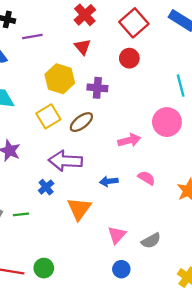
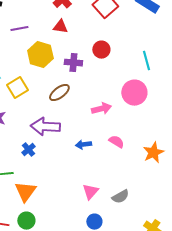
purple line: (32, 37) -> (19, 29), moved
red triangle: (83, 47) -> (60, 27), turned -42
red circle: (129, 58) -> (101, 50), moved
yellow square: (48, 116) -> (17, 88), moved
orange triangle: (79, 209) -> (25, 192), moved

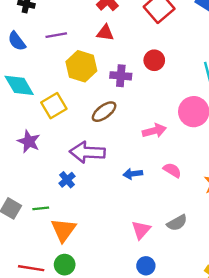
gray semicircle: (120, 197) -> (177, 223), moved

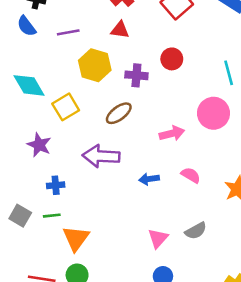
blue semicircle: (17, 41) -> (27, 26), moved
blue cross: (67, 180) -> (56, 185), moved, turned 35

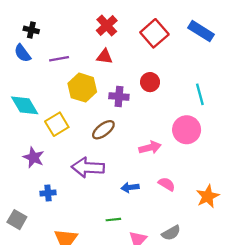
green line: (52, 216) -> (113, 220), moved

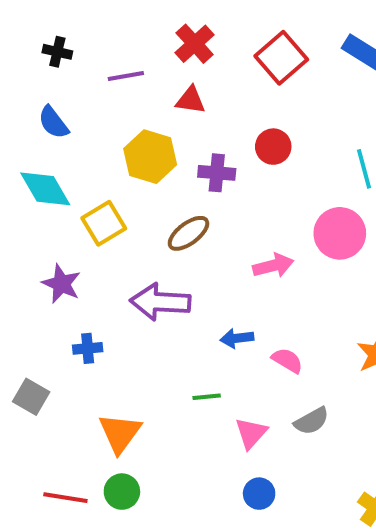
blue semicircle: (22, 53) -> (53, 122), moved
purple line: (59, 59) -> (126, 76), moved
pink semicircle: (167, 184) -> (287, 360), moved

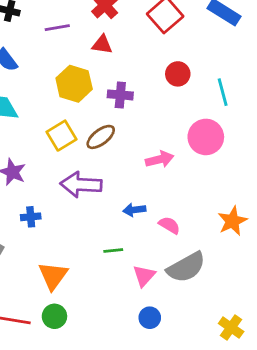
red circle: (273, 147) -> (178, 74), moved
yellow square: (104, 223) -> (61, 136), moved
gray semicircle: (312, 421) -> (186, 267), size x1.6

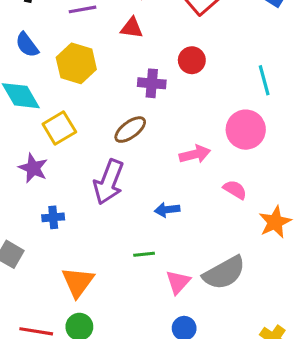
red circle: (178, 74) -> (192, 60), moved
yellow hexagon: (74, 84) -> (76, 63), moved
yellow square: (61, 136) -> (59, 128), moved
purple arrow: (81, 185) -> (109, 182), turned -72
pink semicircle: (169, 225) -> (235, 190), moved

